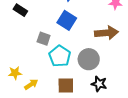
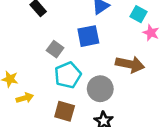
blue square: (67, 20) -> (88, 36), turned 30

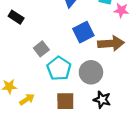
blue square: (88, 36) -> (83, 32), moved
gray square: (55, 49) -> (41, 49), turned 32

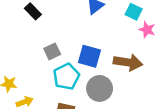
blue square: (83, 32) -> (89, 56), moved, turned 30

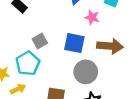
pink star: (147, 30) -> (92, 17), moved
cyan pentagon: (66, 77) -> (28, 63), moved

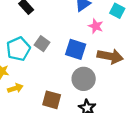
gray square: (40, 41) -> (42, 44), turned -32
cyan pentagon: (28, 63) -> (18, 49), moved

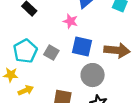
pink star: (96, 26) -> (70, 21), moved
gray square: (42, 44) -> (51, 53), moved

